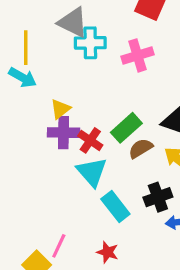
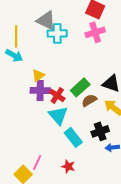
pink cross: (137, 55) -> (95, 32), moved

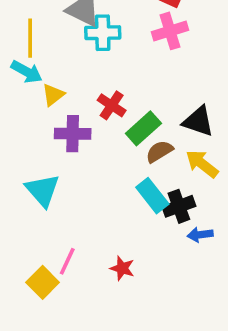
yellow triangle: (38, 75) -> (53, 95), moved
red cross: (57, 95) -> (112, 105), moved
cyan triangle: (58, 115) -> (43, 190), moved
cyan rectangle: (73, 137) -> (152, 196), moved

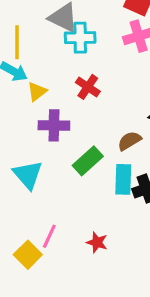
red cross: (112, 105) -> (88, 87), moved
green rectangle: (143, 128) -> (88, 161), moved
cyan rectangle: (152, 196) -> (123, 179), turned 40

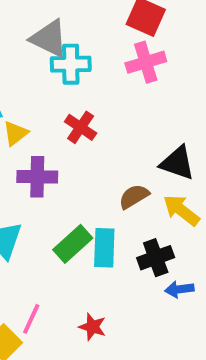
green rectangle: (88, 161) -> (73, 244), moved
cyan rectangle: (123, 179) -> (104, 248), moved

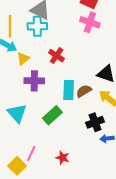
pink cross: (146, 62) -> (90, 22), turned 36
cyan cross: (71, 64) -> (37, 26), moved
cyan rectangle: (104, 248) -> (69, 90), moved

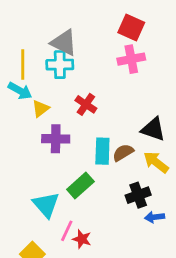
pink cross: (90, 22) -> (131, 59), turned -30
cyan triangle: (17, 113) -> (46, 205), moved
pink line: (31, 154) -> (67, 231), moved
red star: (63, 158) -> (82, 239), moved

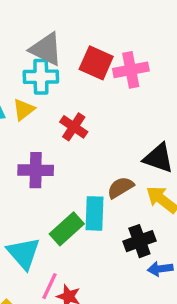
red square: (131, 27) -> (96, 63), moved
yellow triangle: (41, 109) -> (24, 110), moved
cyan rectangle: (102, 151) -> (94, 213), moved

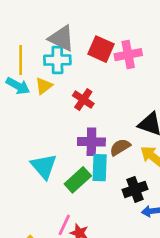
purple cross: (36, 170) -> (91, 142), moved
cyan triangle: (24, 253) -> (44, 166), moved

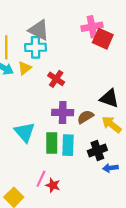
red square: (101, 49) -> (103, 39), moved
pink cross: (128, 55) -> (92, 27), moved
cyan rectangle: (100, 168) -> (68, 145), moved
green rectangle: (78, 180) -> (52, 143), turned -48

